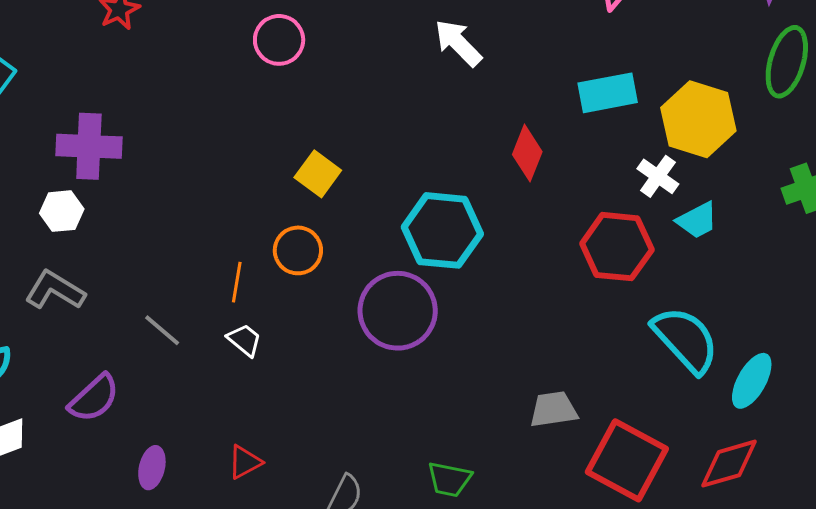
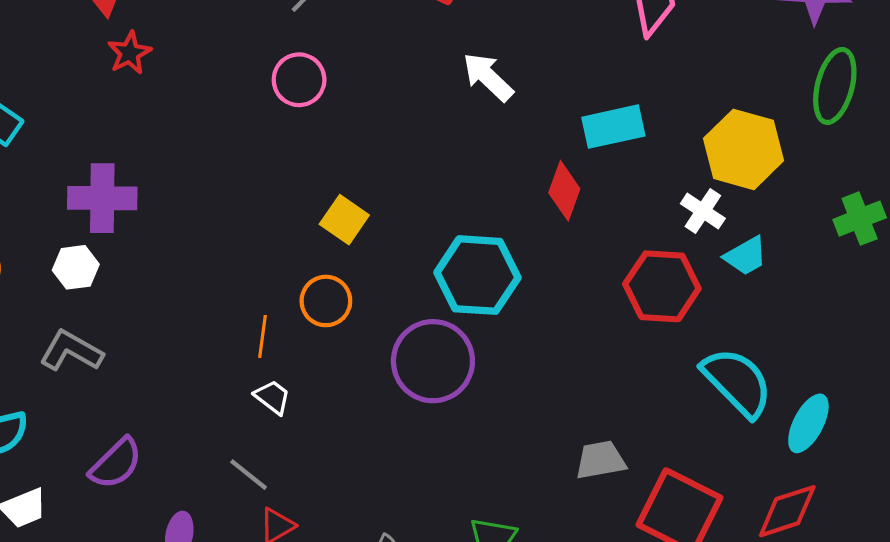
cyan rectangle: (608, 93) -> (613, 127), moved
gray line: (162, 330) -> (249, 475), moved

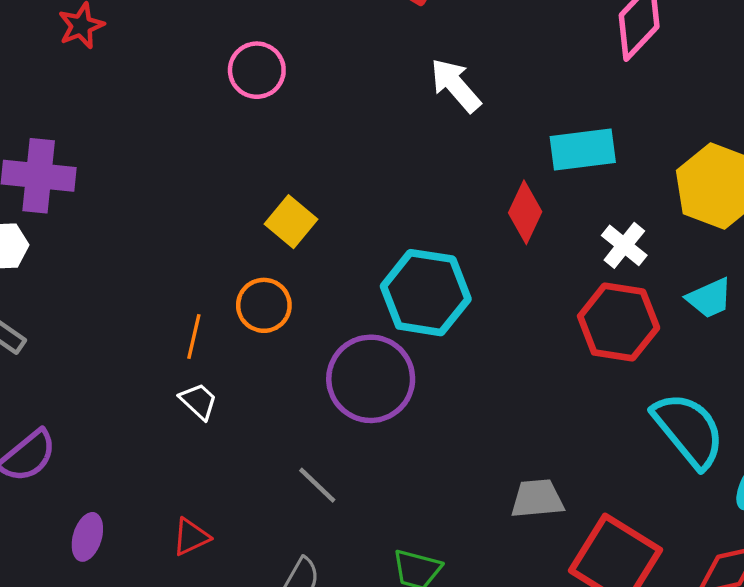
white cross: (703, 211) -> (624, 245), moved
gray line: (249, 475) -> (317, 485), moved

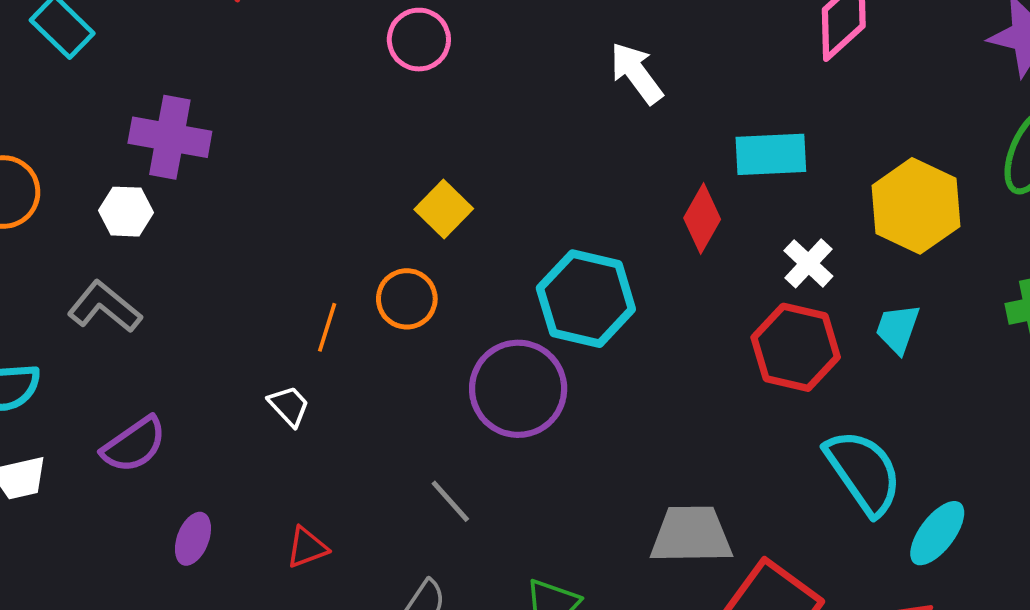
cyan trapezoid: (709, 298) -> (898, 329), turned 129
white trapezoid: (199, 401) -> (289, 406), moved
gray trapezoid: (537, 499) -> (691, 535), size x1.4

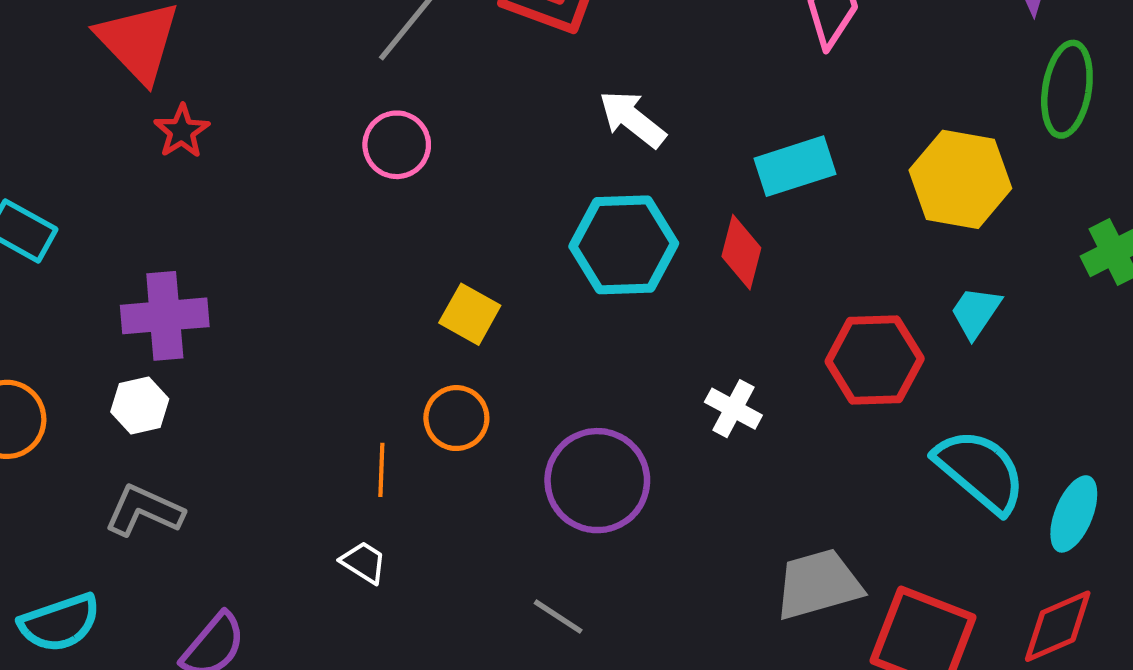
white cross: (808, 263) -> (733, 409), moved
cyan hexagon: (586, 299) -> (624, 245), moved
cyan trapezoid: (898, 329) -> (976, 312), turned 30

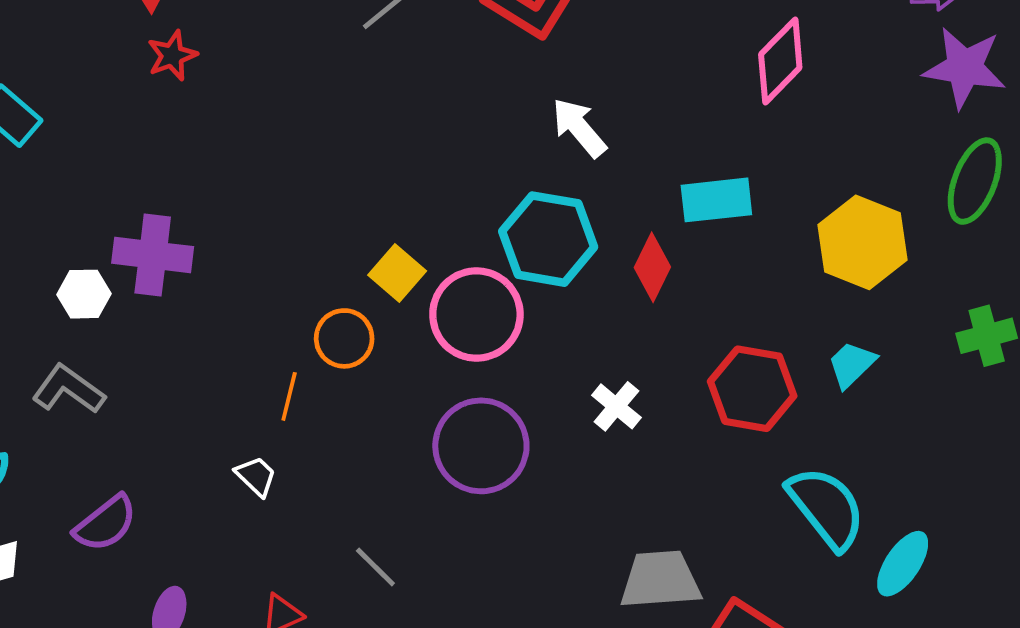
pink circle: (397, 145) -> (476, 315), moved, size x1.5
purple cross: (165, 316) -> (153, 255), moved
orange circle: (456, 418) -> (344, 338), moved
gray line: (558, 617) -> (375, 567), moved

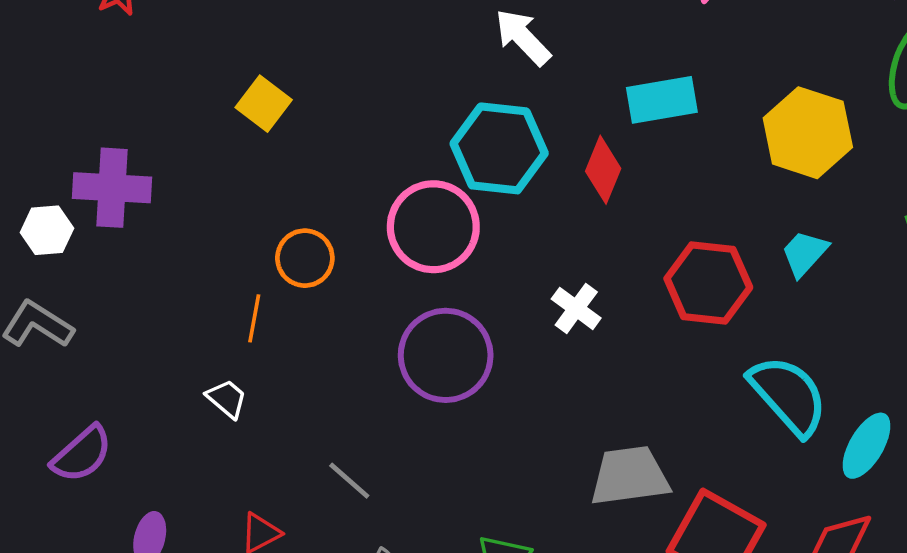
yellow square: (397, 273) -> (264, 104), moved

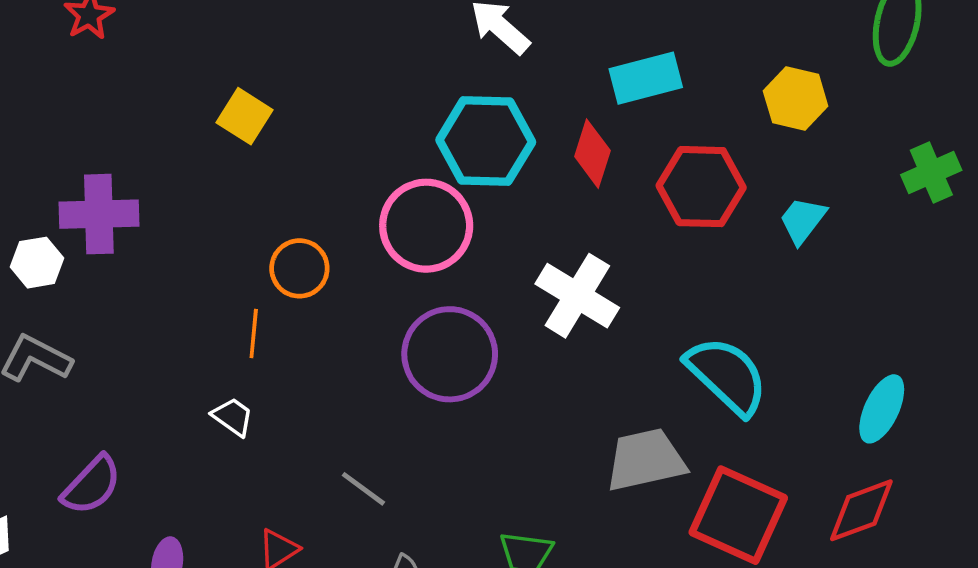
yellow hexagon: (808, 133) -> (796, 99), size x0.7
red hexagon: (708, 283) -> (701, 187), moved
white cross: (576, 308) -> (577, 296), size x1.6
cyan semicircle: (788, 395) -> (727, 376), moved

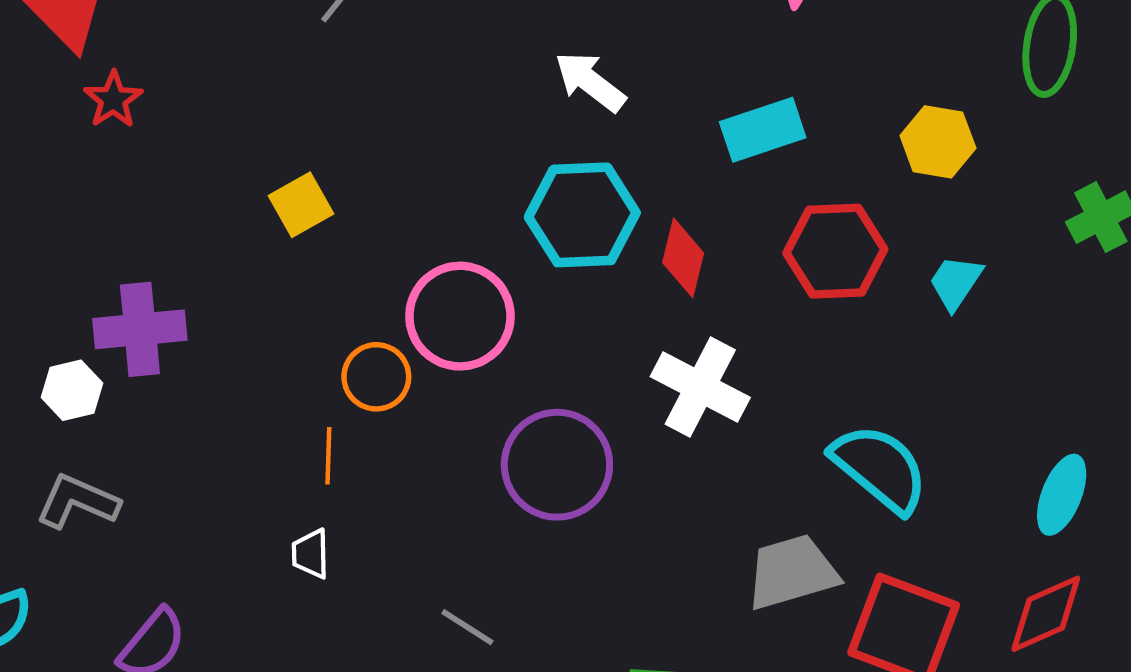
yellow square: (244, 116) -> (301, 205), turned 32
red diamond: (592, 154) -> (683, 258), moved
pink circle: (426, 226) -> (460, 316), moved
white trapezoid: (233, 417) -> (311, 554), turned -123

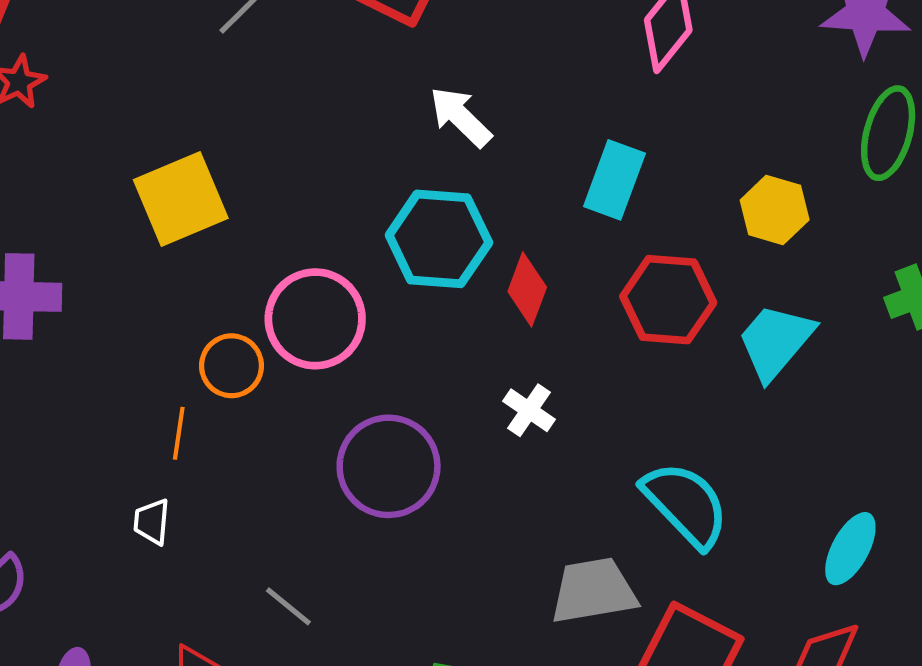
cyan rectangle: (763, 130) -> (614, 180), turned -58
yellow square: (301, 205) -> (181, 199), size x1.6
cyan trapezoid: (955, 282) -> (776, 341), size x1.5
white cross: (700, 387) -> (529, 410), size x0.6

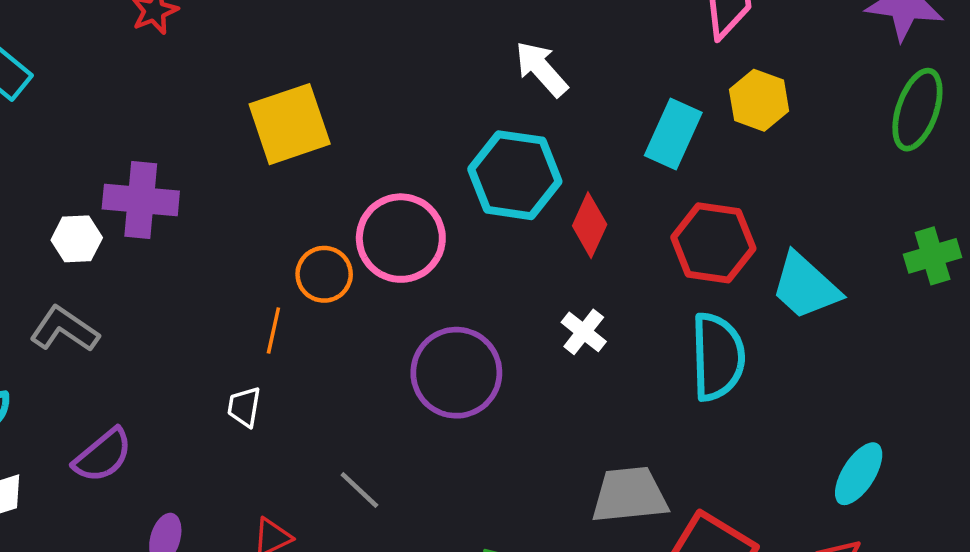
yellow hexagon: (775, 210) -> (759, 100), moved
cyan trapezoid: (776, 341) -> (805, 286), turned -92
cyan semicircle: (686, 504) -> (718, 357), moved, turned 38

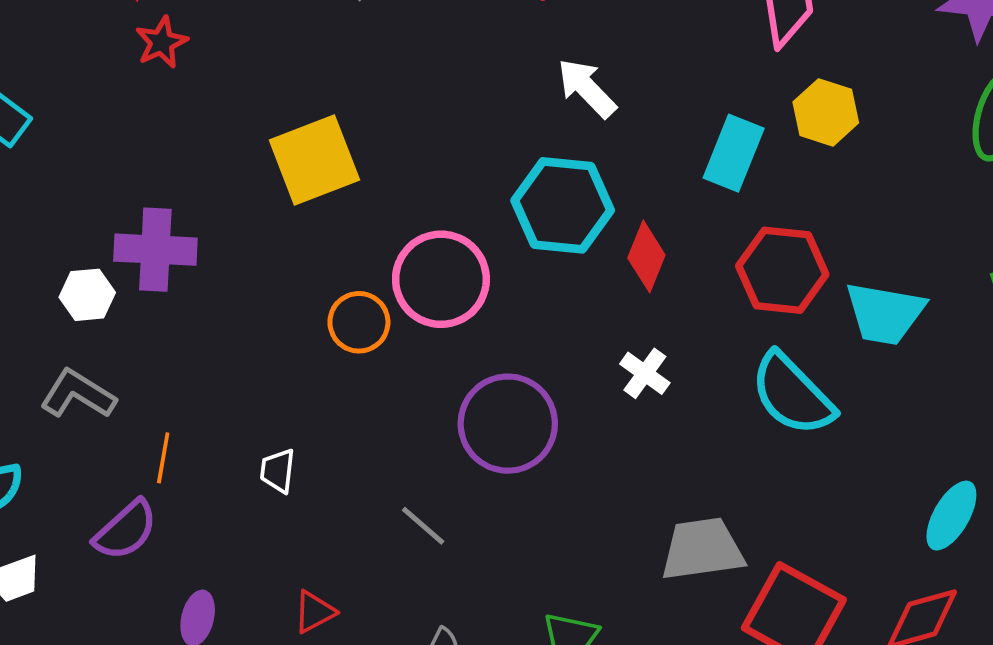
cyan trapezoid: (805, 286) -> (885, 313), turned -30
orange line: (273, 331) -> (163, 458), moved
cyan semicircle: (718, 357) -> (792, 394), turned 140
gray line: (359, 490) -> (423, 526), moved

